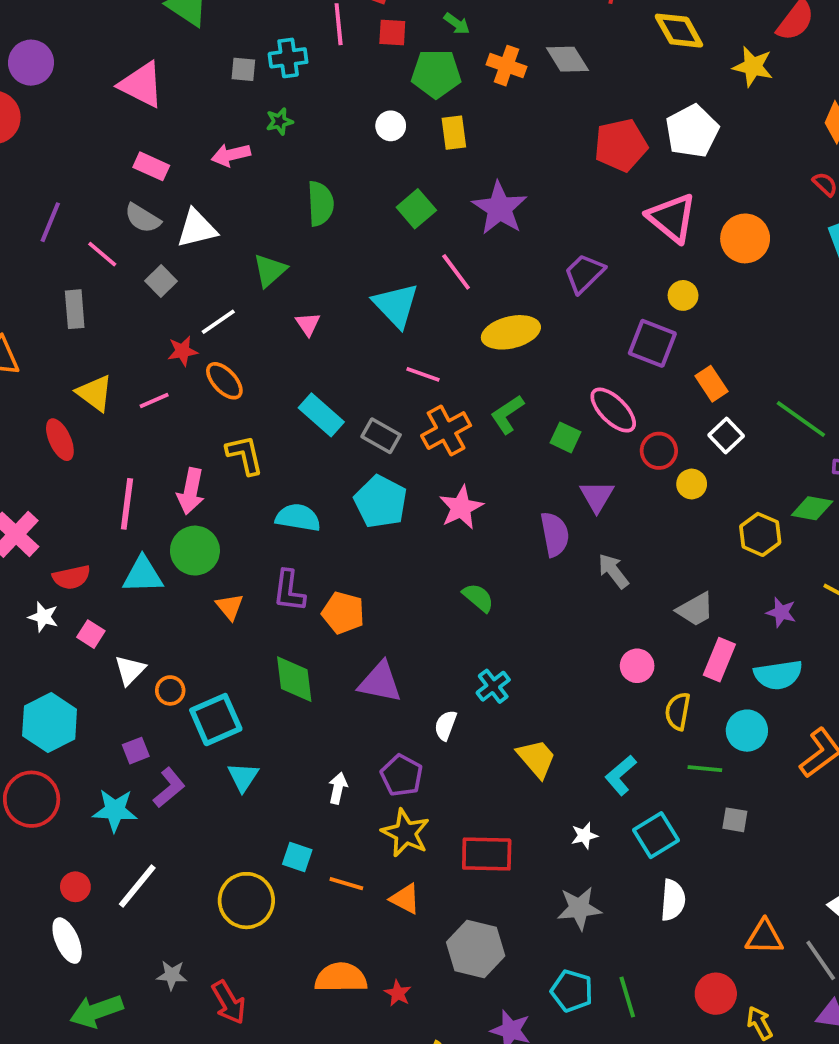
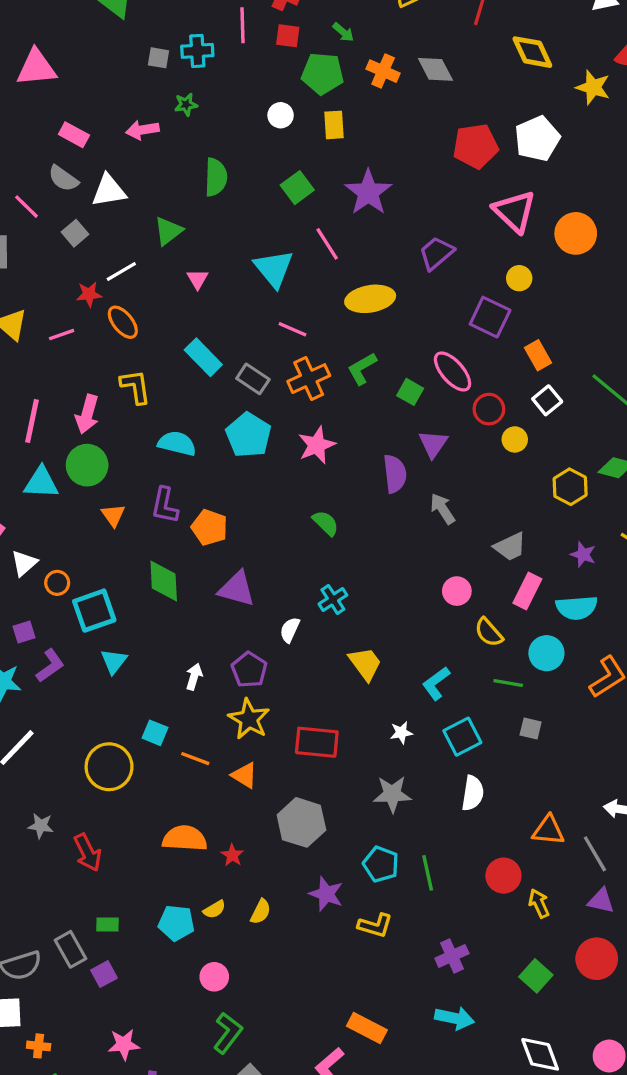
pink triangle: (141, 85) -> (36, 68), moved, turned -36
yellow semicircle: (678, 711) -> (489, 632), turned -56

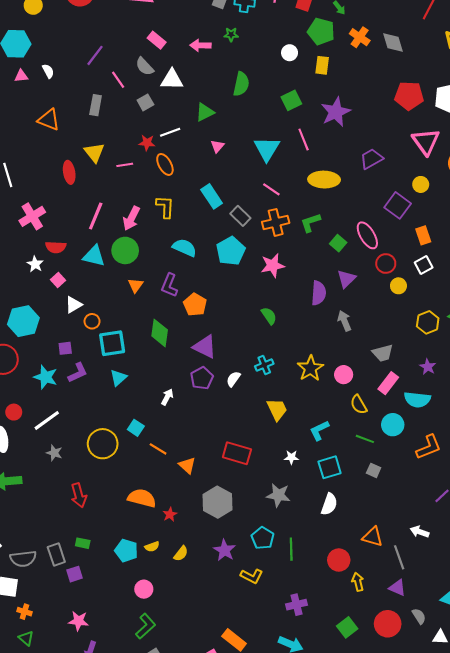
purple pentagon: (249, 670) -> (202, 378), moved
yellow star: (249, 719) -> (310, 368), moved
gray star: (41, 826) -> (54, 453), moved

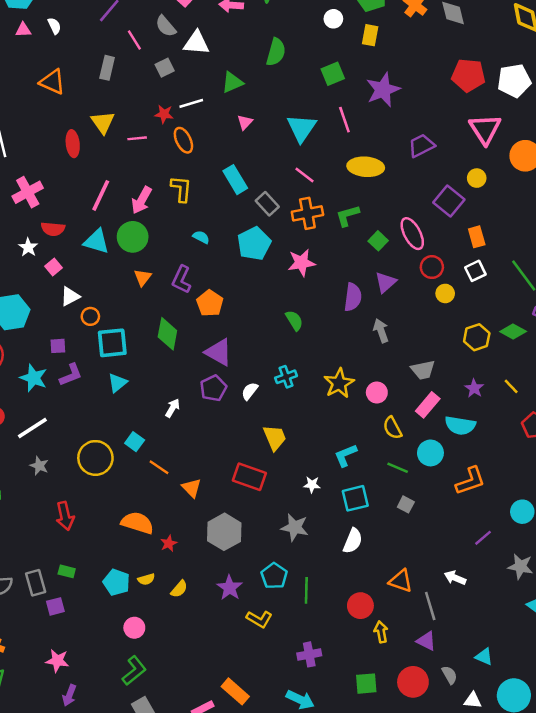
cyan semicircle: (185, 248) -> (201, 237), size x0.6
yellow trapezoid: (277, 410) -> (275, 438), moved
green square: (347, 627) -> (366, 684), turned 30

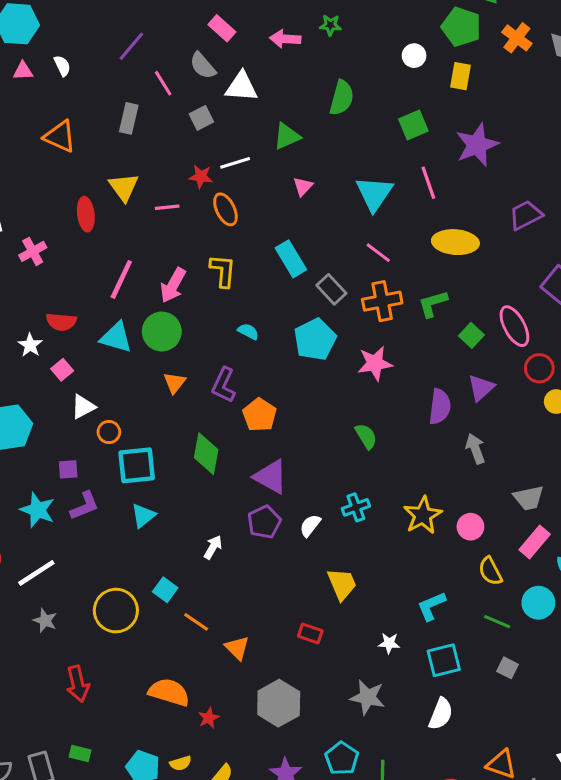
pink cross: (28, 192) -> (33, 251), moved, size x0.7
red rectangle: (249, 477) -> (310, 634), size x0.6

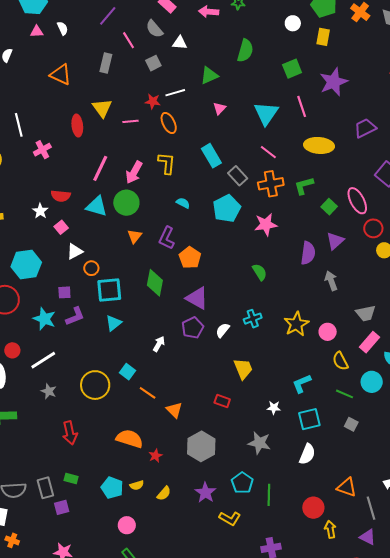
white triangle: (241, 87) -> (180, 43), size x0.7

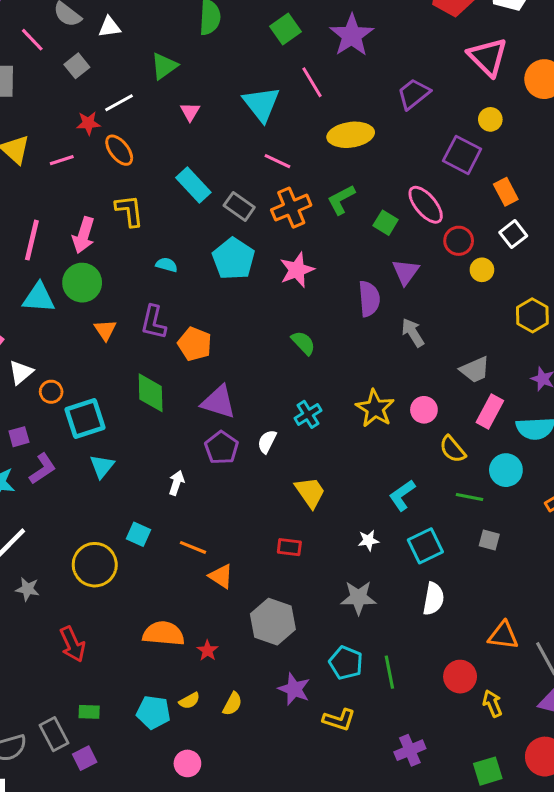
orange line: (148, 393) -> (193, 547), moved

